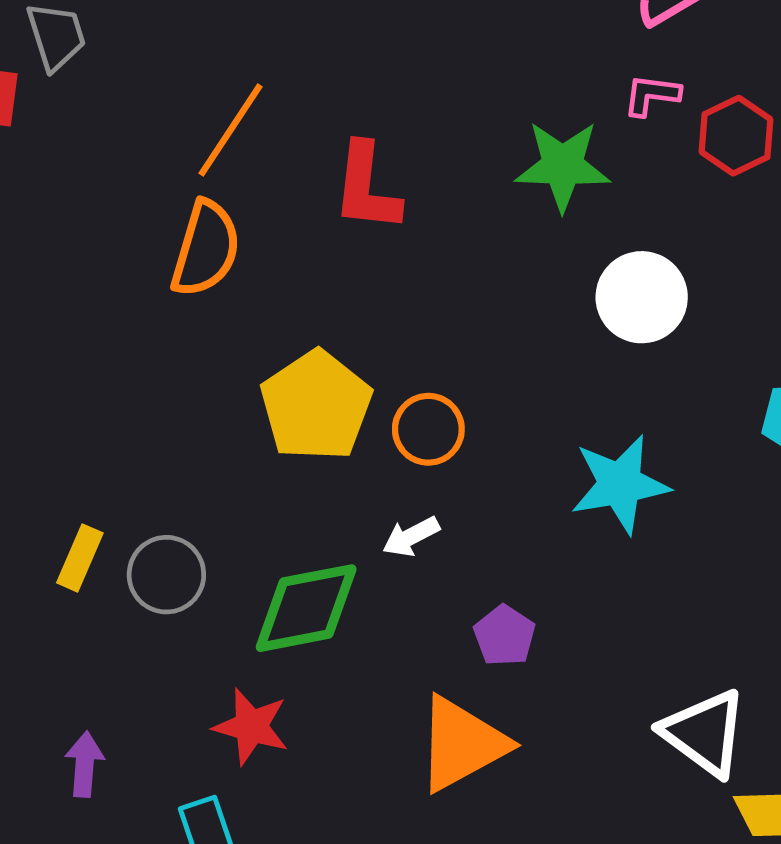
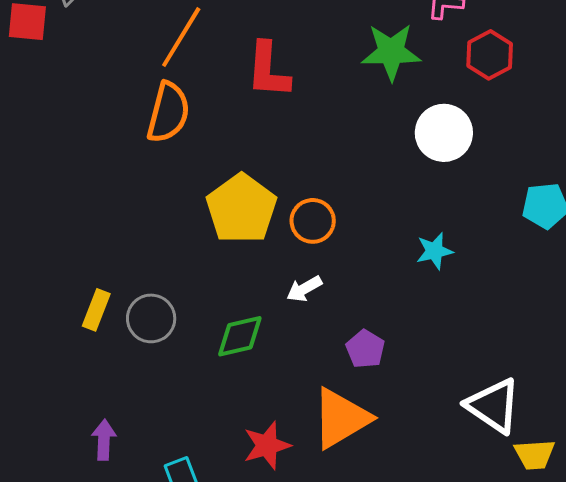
red hexagon: (736, 136) -> (490, 55), moved
cyan star: (620, 484) -> (435, 251), size x0.6
green diamond: (306, 608) -> (240, 336), size x0.7
red star: (251, 727) -> (267, 445), moved, turned -30

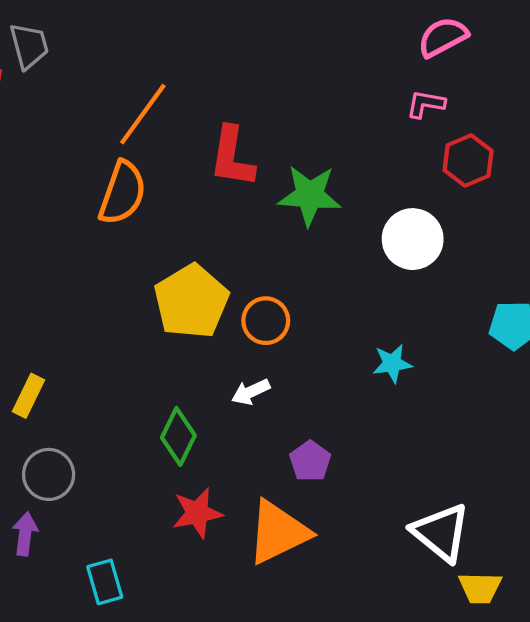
green star: (391, 52) -> (310, 195), moved
gray circle: (151, 318) -> (49, 474), moved
green diamond: (240, 336) -> (178, 436), turned -56
red star: (267, 445) -> (197, 513), moved

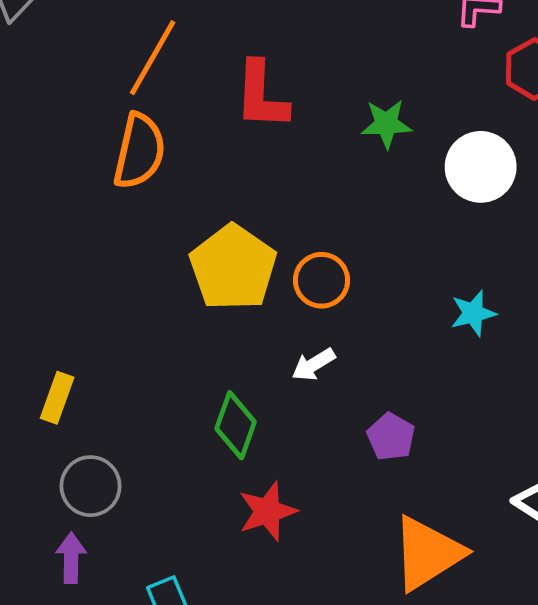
green star: (310, 195) -> (386, 124), moved, size x0.7
orange triangle: (278, 532) -> (428, 553), moved

